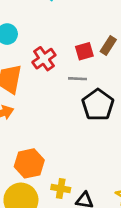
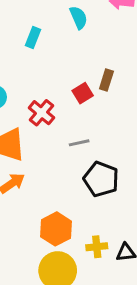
gray line: (77, 79) -> (79, 143), moved
black pentagon: (98, 105) -> (101, 179), moved

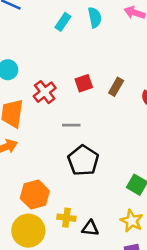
cyan rectangle: (33, 38) -> (63, 22), moved
brown rectangle: (106, 80) -> (116, 87), moved

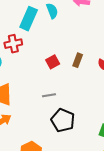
cyan rectangle: (63, 22) -> (29, 19), size x1.6
red cross: (45, 92) -> (13, 44), moved, turned 36

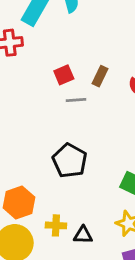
gray line: (49, 95) -> (76, 100), moved

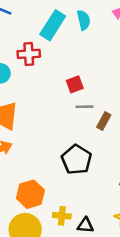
brown rectangle: (100, 76) -> (104, 121), moved

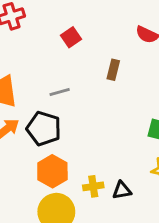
gray line: (84, 107) -> (60, 92), moved
black pentagon: (76, 160) -> (44, 129), moved

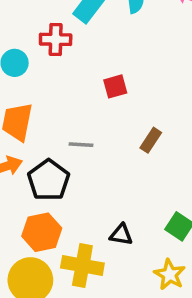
yellow cross: (93, 186) -> (82, 265), size x1.6
black triangle: (122, 190) -> (121, 235), moved

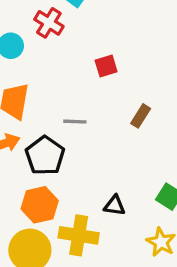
red cross: (56, 39) -> (49, 23), turned 32

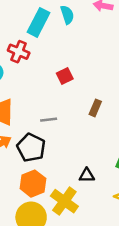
yellow cross: (79, 235) -> (64, 201), turned 36

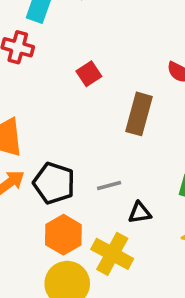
brown rectangle: (95, 108) -> (139, 114), size x1.6
gray line: (49, 120) -> (109, 186), moved

